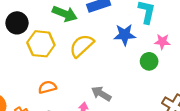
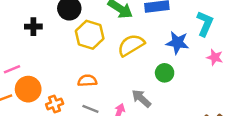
green circle: (149, 61) -> (165, 73), moved

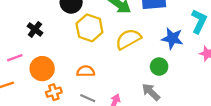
black cross: (33, 27) -> (35, 29), moved, turned 35
orange circle: (28, 89) -> (42, 69), moved
gray arrow: (141, 98) -> (151, 92), moved

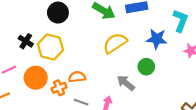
yellow hexagon: (89, 28) -> (50, 47), moved
orange cross: (54, 92) -> (59, 88), moved
gray arrow: (151, 92) -> (126, 83), moved

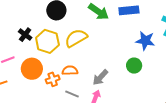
yellow semicircle: (115, 43) -> (76, 38), moved
gray arrow: (126, 83) -> (100, 77), moved, turned -90

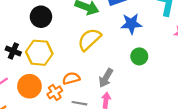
yellow semicircle: (76, 38) -> (89, 39), moved
blue star: (145, 41) -> (131, 24), moved

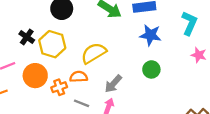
yellow semicircle: (89, 39) -> (94, 53), moved

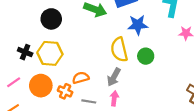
yellow semicircle: (94, 53) -> (119, 50), moved, turned -60
orange cross: (59, 87) -> (65, 91), turned -32

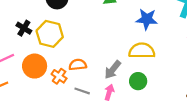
yellow semicircle: (119, 50) -> (142, 51), moved, turned 95
green circle: (146, 56) -> (138, 81), moved

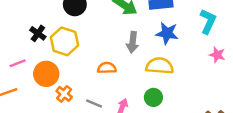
orange semicircle: (78, 65) -> (107, 68), moved
gray arrow: (113, 70) -> (133, 42), moved, turned -36
orange cross: (59, 76) -> (64, 94), moved

